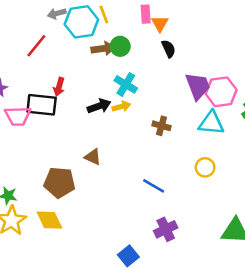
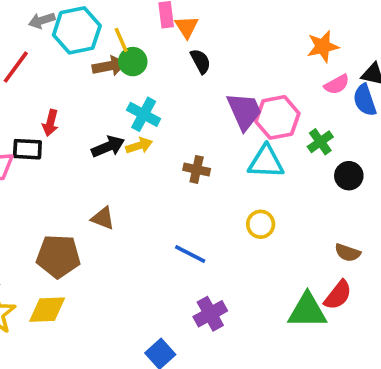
yellow line: (104, 15) -> (121, 40), moved
black rectangle: (42, 105) -> (27, 149), size x0.7
yellow diamond: (49, 220) -> (47, 310), turned -64

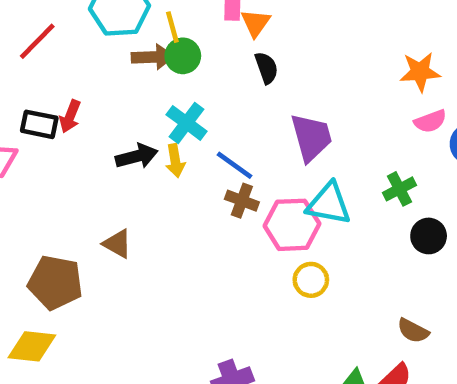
pink hexagon: (277, 117) -> (292, 225), moved
yellow arrow: (139, 146) -> (175, 161), turned 90
black rectangle: (27, 149) -> (39, 124), moved
blue line: (190, 254) -> (234, 165), moved

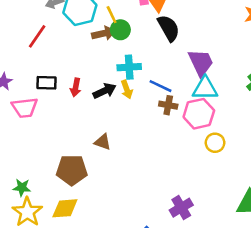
black semicircle: (266, 68) -> (169, 28), size x1.5
red arrow: (70, 116) -> (76, 87), moved
cyan cross: (186, 123) -> (129, 67), turned -30
cyan triangle: (329, 204) -> (205, 88), moved

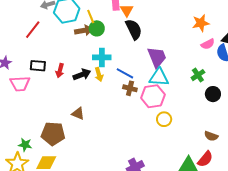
green star: (22, 188) -> (25, 145), moved

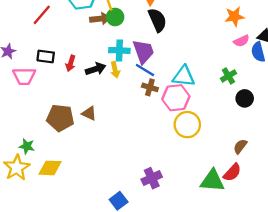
purple trapezoid: (157, 57) -> (143, 52), moved
yellow circle: (164, 119) -> (187, 125), size x1.5
brown pentagon: (53, 134) -> (60, 118), moved
brown semicircle: (211, 136) -> (240, 146), turned 104

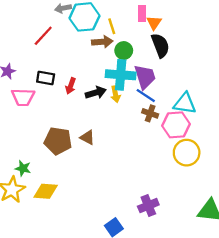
green circle: (115, 17) -> (124, 51), moved
cyan cross: (119, 50) -> (121, 75), size x1.4

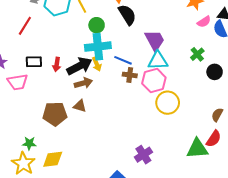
brown arrow: (102, 42) -> (83, 83), moved
purple trapezoid: (145, 77) -> (155, 40), moved
black arrow: (96, 93) -> (79, 66), size x1.4

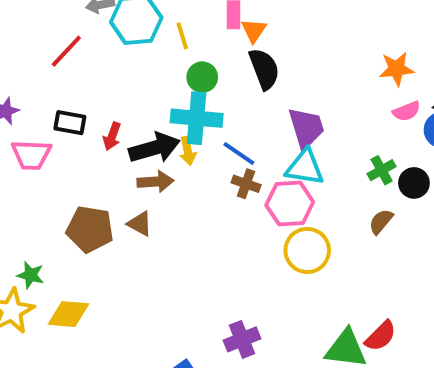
black circle: (215, 72) -> (414, 183), moved
brown semicircle: (217, 115) -> (381, 221), moved

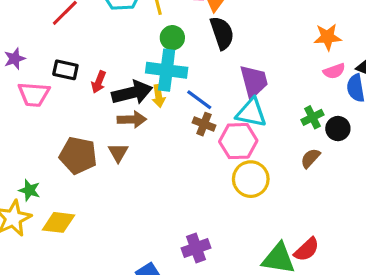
brown triangle: (140, 224) -> (118, 153), turned 30

